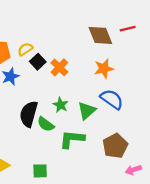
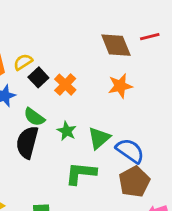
blue semicircle: (112, 99) -> (130, 151), moved
green semicircle: (46, 124) -> (34, 117), moved

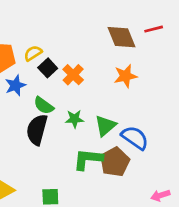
green star: (67, 131) -> (74, 119), turned -30
brown pentagon: (134, 182) -> (115, 162), moved

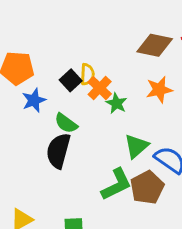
brown diamond: (121, 37) -> (155, 45), turned -56
yellow semicircle: (33, 53) -> (87, 74), moved, turned 126
green star: (74, 119) -> (116, 103), moved, turned 30
green L-shape: (88, 159) -> (116, 184), turned 148

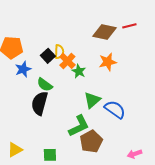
brown pentagon: (147, 187) -> (91, 141), moved

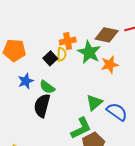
orange cross: (67, 61) -> (68, 41), moved, turned 35
blue star: (23, 69) -> (26, 81), moved
green star: (79, 71) -> (89, 52), moved, size x1.6

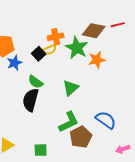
yellow semicircle: (62, 54) -> (50, 50), turned 64
blue star: (26, 81) -> (14, 63), moved
green triangle: (94, 103) -> (71, 88), moved
blue semicircle: (117, 112) -> (106, 120), moved

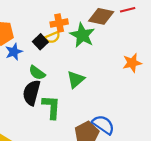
orange star: (97, 60) -> (132, 63), moved
blue semicircle: (106, 120) -> (103, 125), moved
green L-shape: (69, 122) -> (51, 107), moved, turned -60

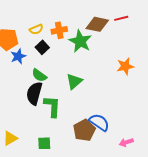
yellow semicircle: (53, 37) -> (36, 29), moved

